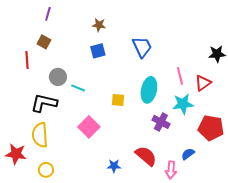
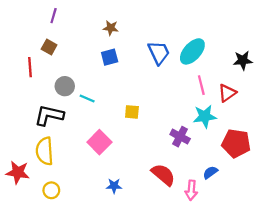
cyan ellipse: (149, 90) -> (192, 51), moved, turned 30
blue star: (114, 166) -> (114, 186), moved

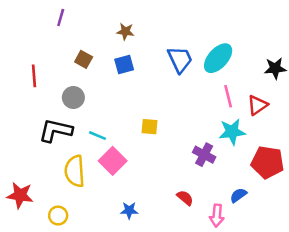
brown square: (49, 47) -> (84, 59), moved
cyan line: (87, 98) -> (97, 136), moved
yellow semicircle: (45, 151) -> (75, 171), moved
red semicircle: (163, 175) -> (185, 198), size x0.6

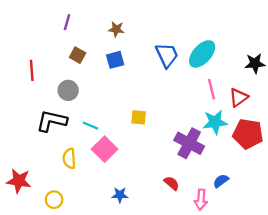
purple line: (61, 18) -> (67, 22), moved
purple cross: (204, 155) -> (189, 143), size x1.4
red pentagon: (268, 162) -> (248, 134), moved
yellow semicircle: (75, 171) -> (69, 159), size x0.7

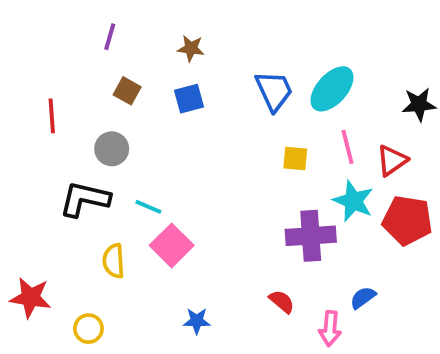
yellow square: (139, 117) -> (295, 158), moved
cyan star: (215, 122) -> (353, 201), turned 30
purple cross: (189, 143) -> (311, 236), turned -32

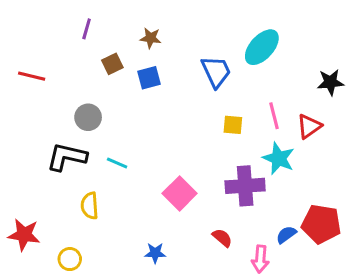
cyan ellipse: (332, 89) -> (262, 47), moved
brown square: (127, 91) -> (112, 64), moved, turned 35
red line: (52, 116) -> (32, 76), moved, turned -72
red pentagon: (407, 220) -> (321, 224), moved
pink square: (172, 245) -> (180, 193), moved

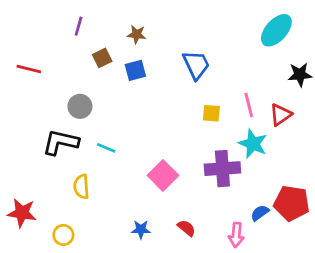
cyan ellipse: (262, 47) -> (276, 30), moved
red semicircle: (222, 238) -> (186, 228), moved

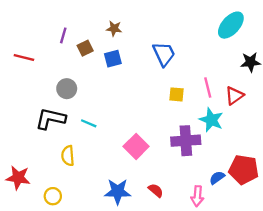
purple line: (79, 26) -> (63, 35), moved
blue star: (141, 229) -> (118, 192), size x1.6

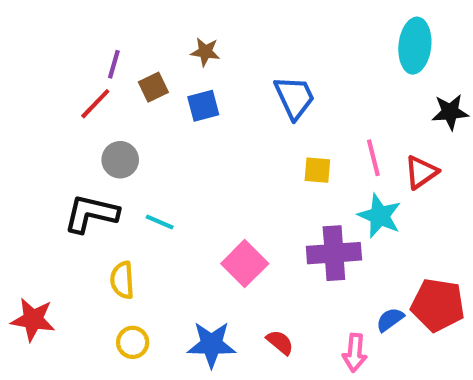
cyan ellipse: (231, 25) -> (415, 46), turned -36
red line: (24, 57) -> (95, 104), moved, turned -60
yellow circle: (53, 196) -> (133, 342), moved

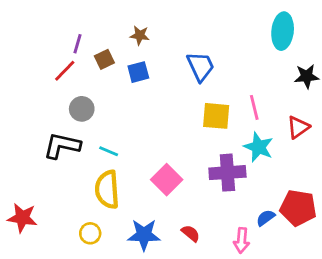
yellow square: (317, 170) -> (216, 116), size x1.5
red triangle: (421, 172) -> (298, 127), moved
yellow semicircle: (122, 280) -> (107, 190), moved, size x1.5

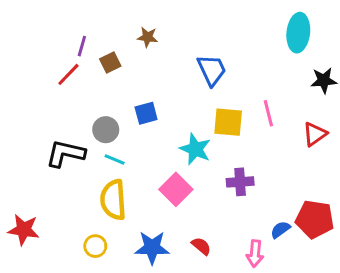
blue square: (138, 72) -> (146, 113), moved
gray circle: (82, 109) -> (106, 130), moved
cyan star: (259, 147) -> (195, 149), moved
purple cross: (227, 173) -> (240, 182), size x0.7

